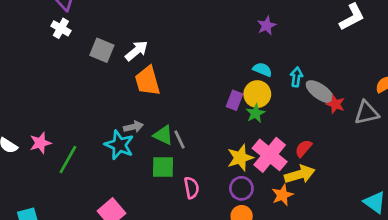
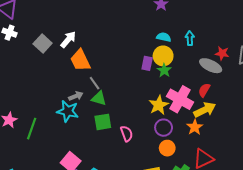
gray square: (102, 50) -> (43, 44), turned 30
gray ellipse: (320, 92) -> (211, 66), moved
gray line: (179, 139) -> (95, 83), moved

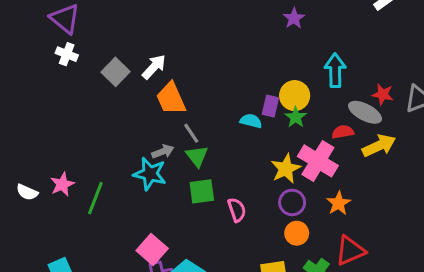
cyan semicircle: (164, 37) -> (251, 121), moved
cyan arrow: (190, 38) -> (335, 70), size x1.5
red semicircle: (204, 90) -> (343, 132), moved, turned 48
green triangle: (99, 98) -> (197, 156), turned 35
yellow arrow: (205, 110) -> (379, 146), moved

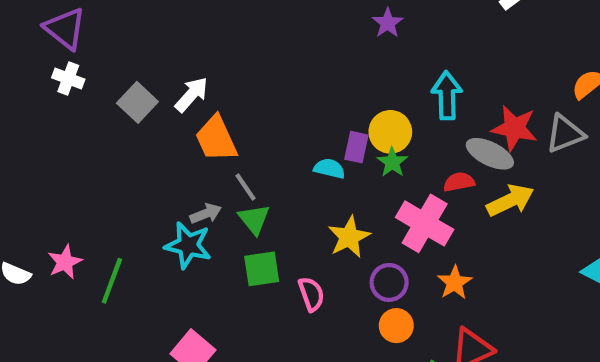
red star: (383, 94) -> (514, 128), size x1.5
yellow star: (286, 169) -> (349, 237), moved

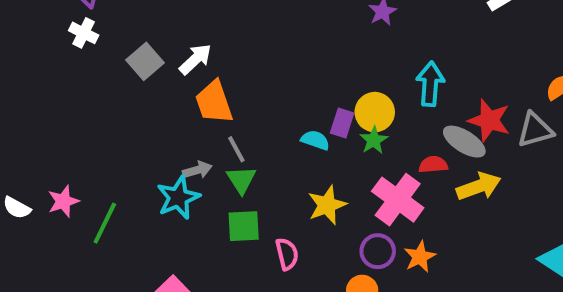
cyan star: (188, 245) -> (178, 198), turned 30
purple circle: (389, 282) -> (378, 251), moved

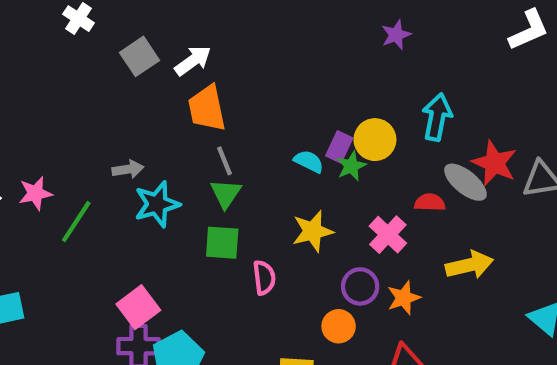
green star: (374, 140) -> (351, 166), moved
gray arrow: (197, 170) -> (128, 169), moved
yellow arrow: (479, 186) -> (470, 265), moved
pink cross: (398, 200) -> (388, 235), size x0.7

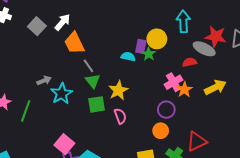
yellow star: (313, 231) -> (118, 90), moved
pink cross: (388, 235) -> (174, 82), turned 30
orange star: (404, 298) -> (184, 90), moved

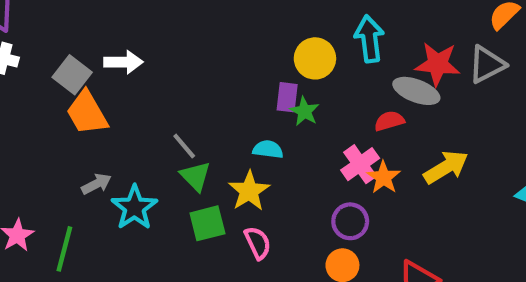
white arrow: (62, 22) -> (123, 62), turned 54
yellow circle: (157, 39) -> (315, 58), moved
orange trapezoid: (74, 43) -> (87, 113), moved
cyan semicircle: (128, 57) -> (268, 149), moved

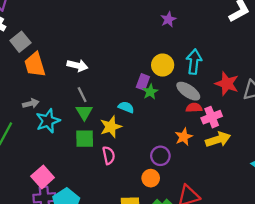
white arrow: (123, 62) -> (77, 66), moved
gray square: (72, 75) -> (20, 42), moved
gray ellipse: (416, 91) -> (188, 91), moved
pink cross: (360, 164) -> (212, 117), moved

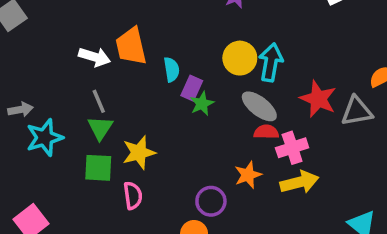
orange trapezoid: (35, 65) -> (131, 46), moved
yellow circle: (163, 65) -> (240, 58), moved
cyan semicircle: (126, 107) -> (172, 70), moved, turned 56

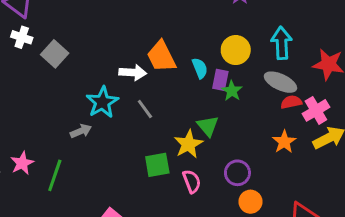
yellow circle: (240, 58) -> (236, 50), moved
green triangle: (100, 128) -> (208, 126), moved
cyan star: (45, 138) -> (102, 102), moved
purple circle: (211, 201) -> (237, 173), moved

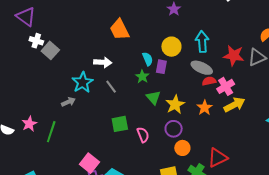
white cross: (22, 37) -> (36, 41), moved
orange trapezoid: (161, 57) -> (120, 30), moved
green star: (232, 91) -> (142, 77), moved
yellow star: (188, 144) -> (175, 104), moved

